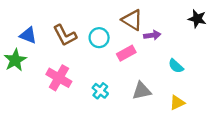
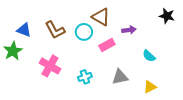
brown triangle: (132, 20) -> (101, 17), moved
cyan cross: (100, 91) -> (85, 77), turned 32

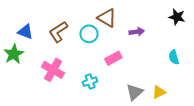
brown L-shape: (55, 30) -> (58, 32), turned 85
pink rectangle: (107, 45) -> (113, 58), moved
cyan semicircle: (149, 56) -> (174, 57), moved, turned 32
gray triangle: (120, 77) -> (135, 92), moved, turned -30

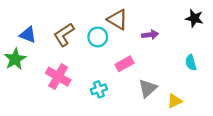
gray triangle: (135, 92) -> (148, 88), moved

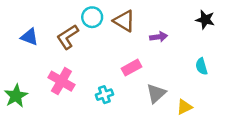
cyan circle: (98, 37) -> (92, 17), moved
green star: (15, 59) -> (16, 96), moved

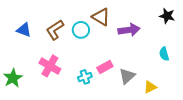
cyan circle: (92, 17) -> (81, 30), moved
purple arrow: (159, 37) -> (129, 30), size x1.5
pink rectangle: (131, 68) -> (105, 67), moved

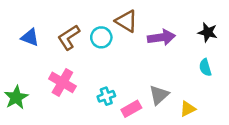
black star: (167, 16) -> (208, 32), moved
pink rectangle: (105, 67) -> (131, 109), moved

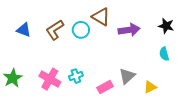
pink cross: (62, 82) -> (50, 79), moved
cyan cross: (106, 96) -> (76, 76), moved

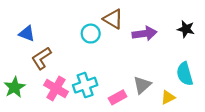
brown L-shape: (55, 30) -> (41, 58), moved
cyan semicircle: (164, 54) -> (185, 74), moved, size x1.5
cyan cross: (76, 76) -> (85, 85), size x1.5

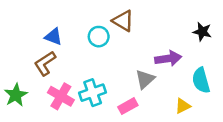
blue triangle: (27, 34) -> (54, 37), moved
purple arrow: (144, 34) -> (168, 58), moved
gray triangle: (142, 85) -> (145, 79), moved

